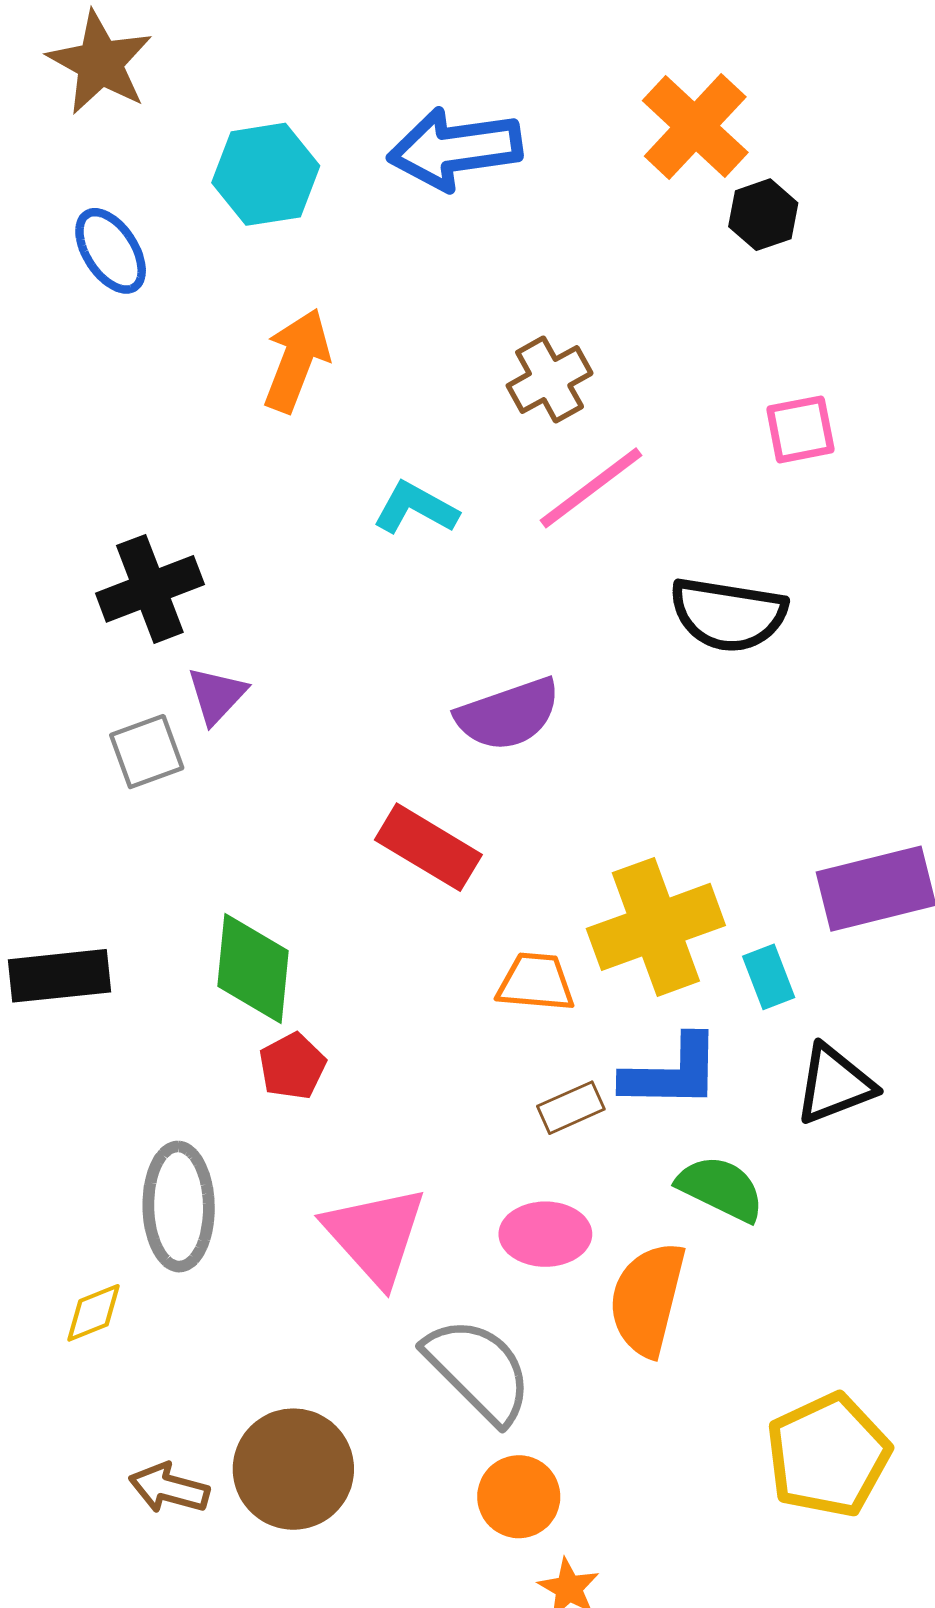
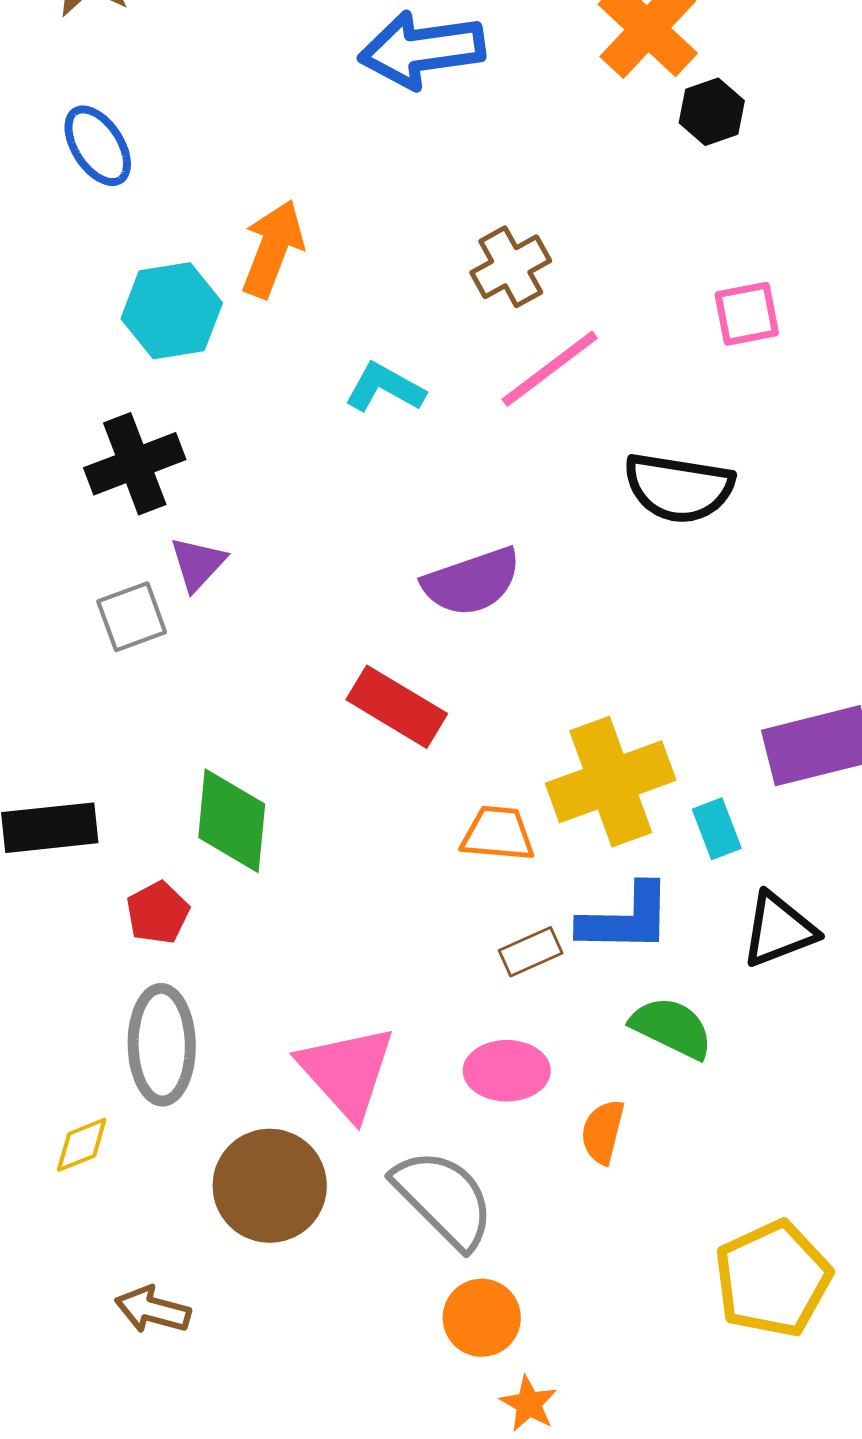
cyan hexagon: (266, 174) -> (172, 311), moved
red pentagon: (292, 1066) -> (158, 913), moved
orange semicircle: (647, 1299) -> (603, 1132), size x0.6
brown circle: (293, 1469) -> (270, 1186), moved

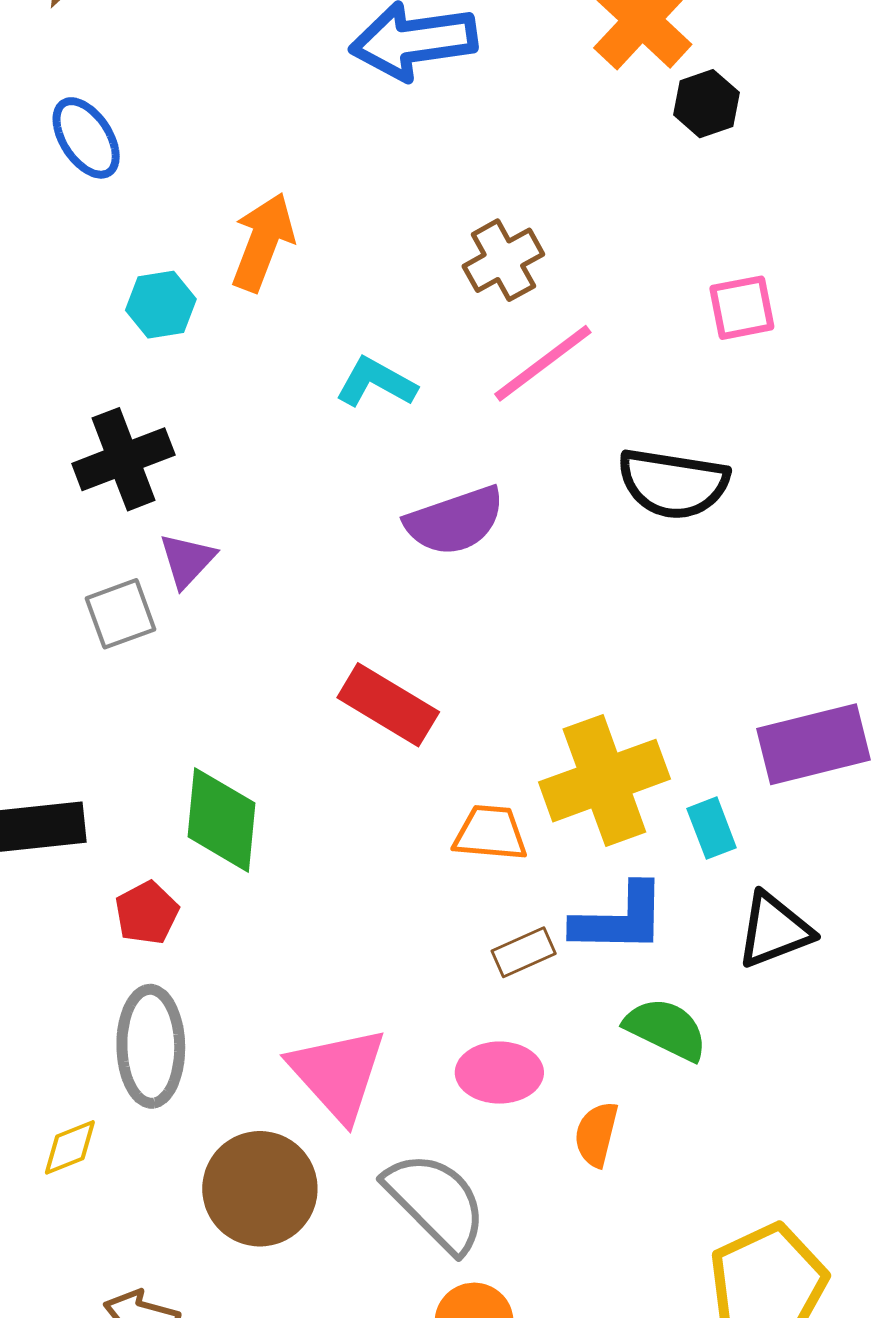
cyan hexagon: (172, 311) -> (161, 305), size x0.7
purple semicircle: (472, 582) -> (455, 521), moved

